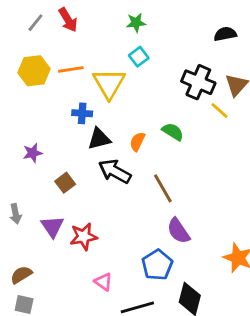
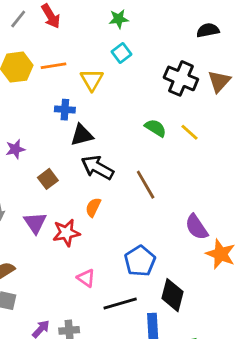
yellow triangle: (109, 84) -> (92, 80), size x0.7
yellow line: (220, 110) -> (189, 132), moved
orange semicircle: (137, 142) -> (93, 207), moved
purple semicircle: (178, 231) -> (197, 227), moved

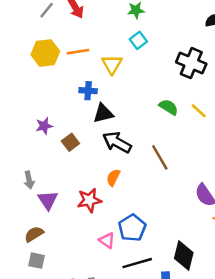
brown square: (48, 179) -> (70, 142), moved
purple triangle: (35, 223) -> (48, 200), moved
blue pentagon: (140, 261) -> (132, 228), moved

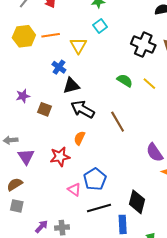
blue cross: (88, 91) -> (59, 67), turned 32
brown square: (70, 142) -> (45, 109), turned -32
gray arrow: (29, 180) -> (11, 140), turned 96

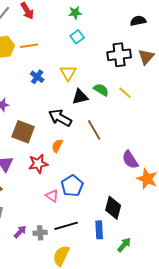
black cross: (143, 45) -> (119, 55), turned -30
yellow triangle: (78, 46) -> (68, 73), moved
black triangle: (71, 86) -> (80, 97), moved
brown square: (45, 109) -> (23, 132), moved, size x1.6
black line: (99, 208) -> (66, 226), moved

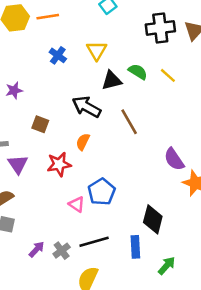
brown square: (23, 132) -> (40, 124), size x0.6
gray cross: (40, 233) -> (62, 251), turned -32

